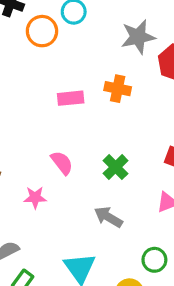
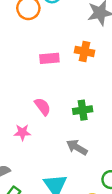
green cross: (115, 167) -> (83, 110), turned 36

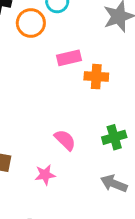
orange cross: (85, 51) -> (96, 77), moved
pink rectangle: (49, 58) -> (69, 58), moved

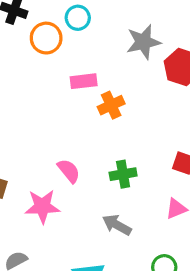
orange cross: (96, 77) -> (111, 105), turned -35
pink star: (45, 175) -> (42, 206), size x1.5

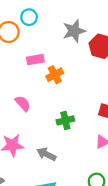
pink semicircle: (69, 171) -> (23, 103), moved
gray arrow: (117, 225) -> (46, 154), moved

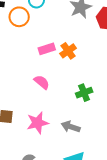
pink rectangle: (35, 60) -> (47, 49), moved

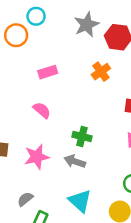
orange cross: (68, 51) -> (101, 72), moved
green cross: (84, 93) -> (82, 136), moved, turned 35

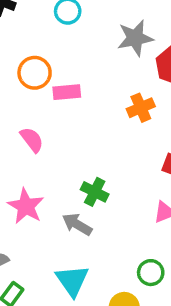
orange circle: (16, 35) -> (35, 73), moved
pink semicircle: (42, 110) -> (32, 140), moved
pink star: (37, 157) -> (26, 206), turned 30

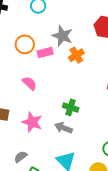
gray star: (135, 38) -> (62, 36), moved, turned -30
orange cross: (141, 108) -> (76, 55), moved

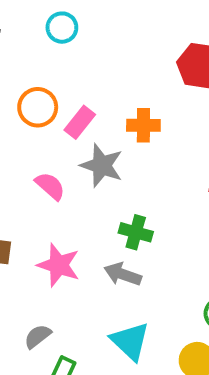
gray star: (62, 36) -> (102, 165), moved
pink rectangle: (45, 53) -> (80, 122), turned -35
orange cross: (76, 55) -> (143, 125), turned 35

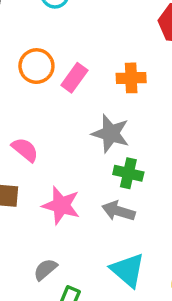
gray star: (102, 165) -> (111, 133), moved
pink semicircle: (50, 186) -> (25, 150), moved

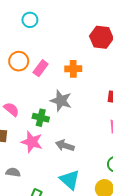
green cross: (128, 173) -> (41, 118), moved
gray semicircle: (45, 269) -> (13, 172), moved, turned 48

